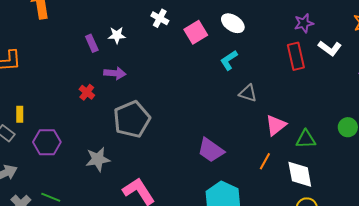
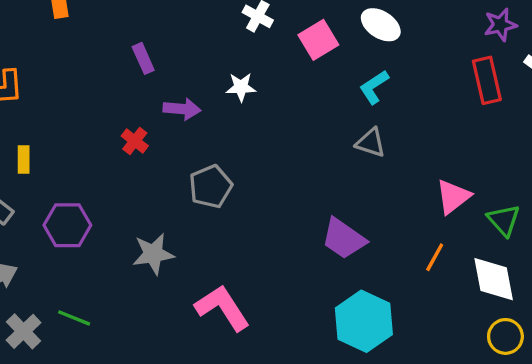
white star: (117, 35) -> (241, 87), moved
gray triangle: (248, 93) -> (371, 143), moved
yellow rectangle: (20, 114) -> (24, 160), moved
gray pentagon: (132, 119) -> (211, 186), size x0.7
green triangle: (306, 139) -> (504, 220), turned 50

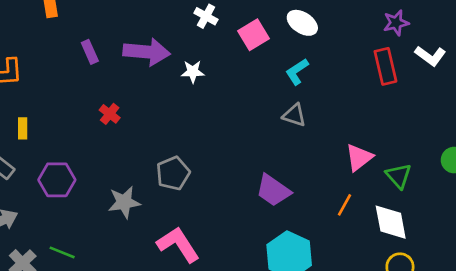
purple rectangle: (143, 58) -> (90, 52), moved
purple arrow: (182, 109) -> (147, 52), moved, size x1.6
gray pentagon: (211, 186) -> (173, 173), moved

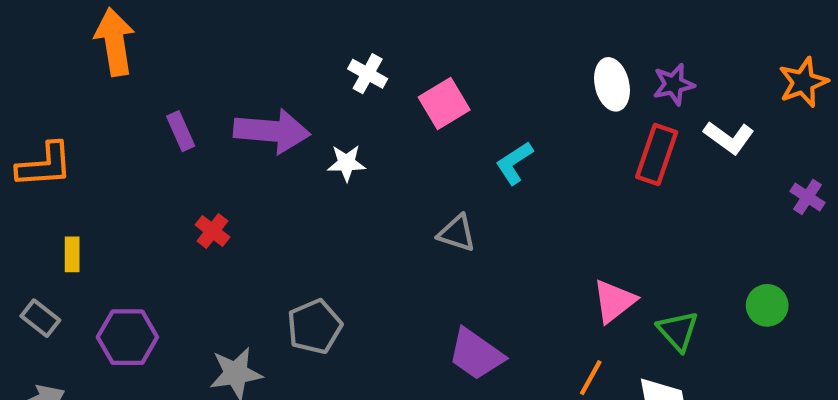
white ellipse: (302, 23) -> (612, 84), moved, turned 44
red rectangle: (385, 66) -> (657, 154), turned 32
gray triangle: (294, 115) -> (457, 233), moved

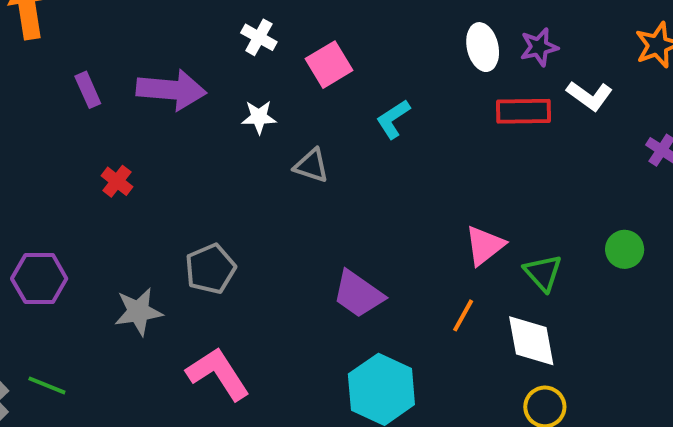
red rectangle: (657, 154) -> (523, 111), turned 70
white star: (346, 163) -> (259, 117), moved
gray triangle: (457, 233) -> (311, 166), moved

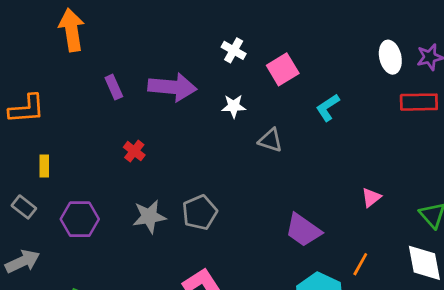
pink triangle: (485, 245) -> (371, 197), moved, size x0.7
gray star: (138, 312) -> (149, 216), moved
orange line: (463, 315) -> (360, 264), moved

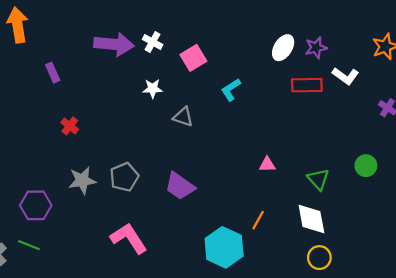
white ellipse: (390, 57) -> (283, 48), turned 45
purple arrow: (172, 87) -> (114, 44), moved
pink triangle: (371, 197) -> (267, 165), turned 36
purple hexagon: (80, 219) -> (36, 205), moved
purple trapezoid: (303, 230) -> (180, 186), moved

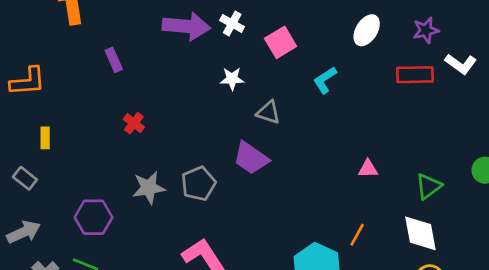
white ellipse: (283, 48) -> (367, 30), moved
green triangle: (318, 179) -> (428, 186), turned 35
purple trapezoid: (180, 186) -> (251, 158), moved

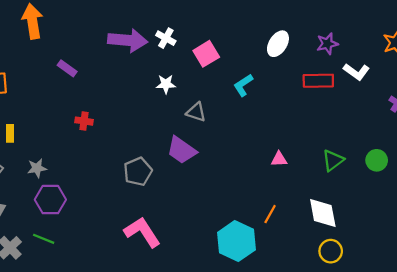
purple rectangle: (114, 60) -> (67, 68), turned -30
red cross: (134, 123) -> (84, 121), turned -30
green triangle: (428, 186) -> (333, 160), moved
gray star: (149, 188) -> (37, 168), moved, size x0.7

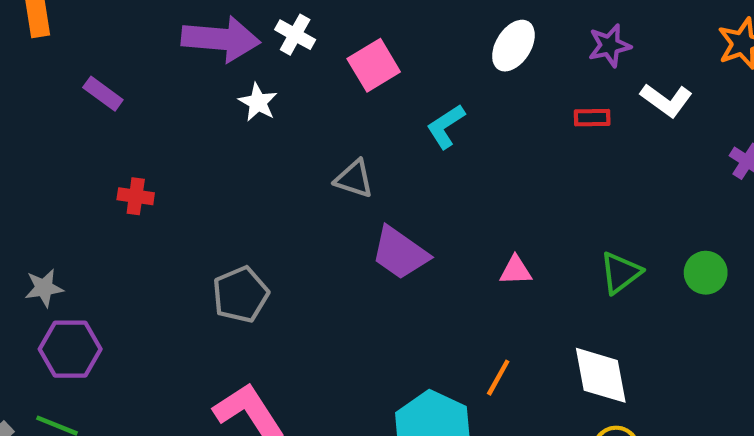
red rectangle: (318, 81) -> (592, 118), size x0.6
white star: (166, 84) -> (258, 102), moved, turned 30
purple trapezoid: (182, 150) -> (400, 253), moved

